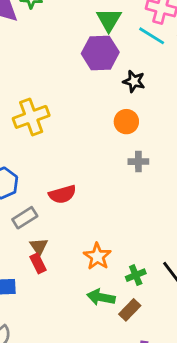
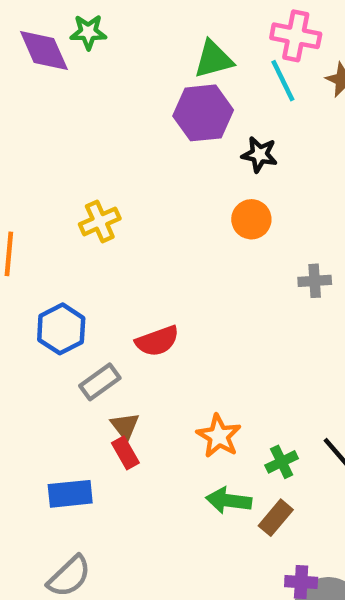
green triangle: (109, 20) -> (214, 59), turned 48
cyan line: (152, 36) -> (283, 81), turned 36
yellow cross: (31, 117) -> (100, 221), size x0.7
gray cross: (138, 162) -> (315, 281), moved

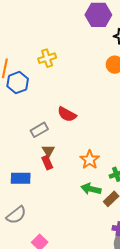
blue hexagon: (61, 329) -> (18, 83), moved
red semicircle: (157, 341) -> (67, 114), turned 42

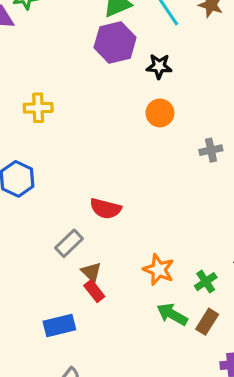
yellow cross: (47, 58) -> (38, 108), moved, turned 30
green arrow: (91, 189) -> (172, 314), turned 30

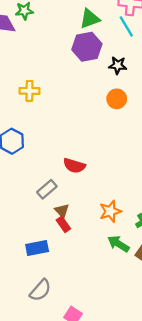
orange star: (159, 270) -> (110, 211), turned 30

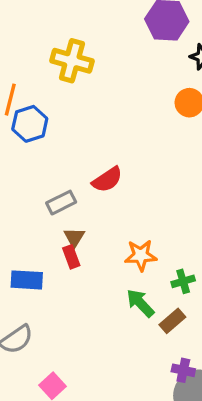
yellow cross: (29, 91) -> (72, 61), size x1.4
red semicircle: (74, 166) -> (107, 180), turned -65

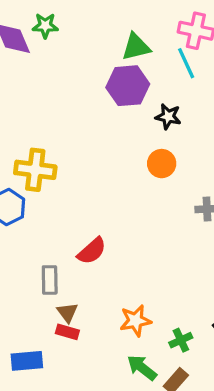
yellow cross: (72, 61) -> (35, 170), moved
gray rectangle: (61, 203) -> (50, 280), turned -56
red rectangle: (71, 257) -> (67, 332), turned -45

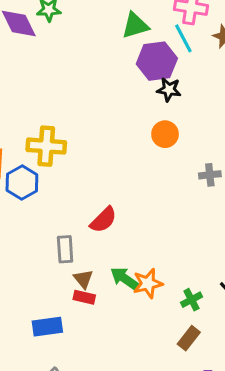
purple hexagon: (128, 86) -> (157, 61), moved
green arrow: (142, 368) -> (125, 278), moved

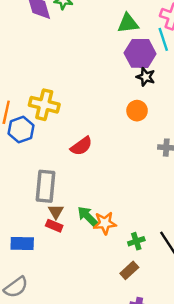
red semicircle: (103, 220) -> (81, 146), moved
gray rectangle: (65, 249) -> (46, 186), size x1.5

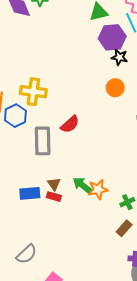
gray rectangle: (46, 186) -> (43, 141), moved
blue rectangle: (22, 244) -> (30, 193), moved

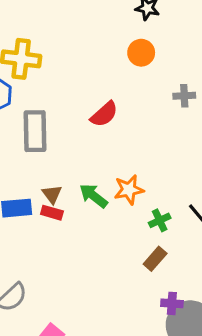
red semicircle: (70, 124) -> (104, 114), moved
orange star: (98, 189) -> (129, 190), moved

